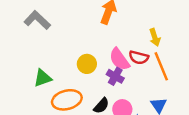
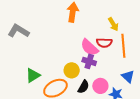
yellow circle: (87, 64) -> (72, 70), moved
orange line: (161, 66) -> (123, 46), turned 30

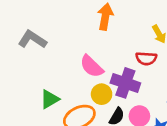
pink semicircle: (89, 47) -> (92, 66), moved
purple cross: (89, 61) -> (125, 83), size x1.5

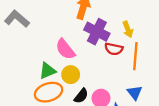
purple cross: (125, 83) -> (97, 32), moved
green triangle: (50, 99) -> (47, 71), moved

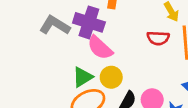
gray L-shape: (17, 19) -> (55, 25), moved
purple cross: (97, 32) -> (89, 22), moved

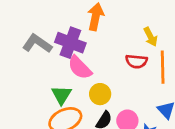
green triangle: (83, 77) -> (61, 95), turned -30
yellow circle: (111, 77) -> (100, 94), moved

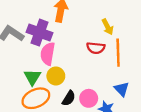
pink semicircle: (80, 68) -> (48, 54), turned 55
yellow circle: (100, 94) -> (56, 76), moved

